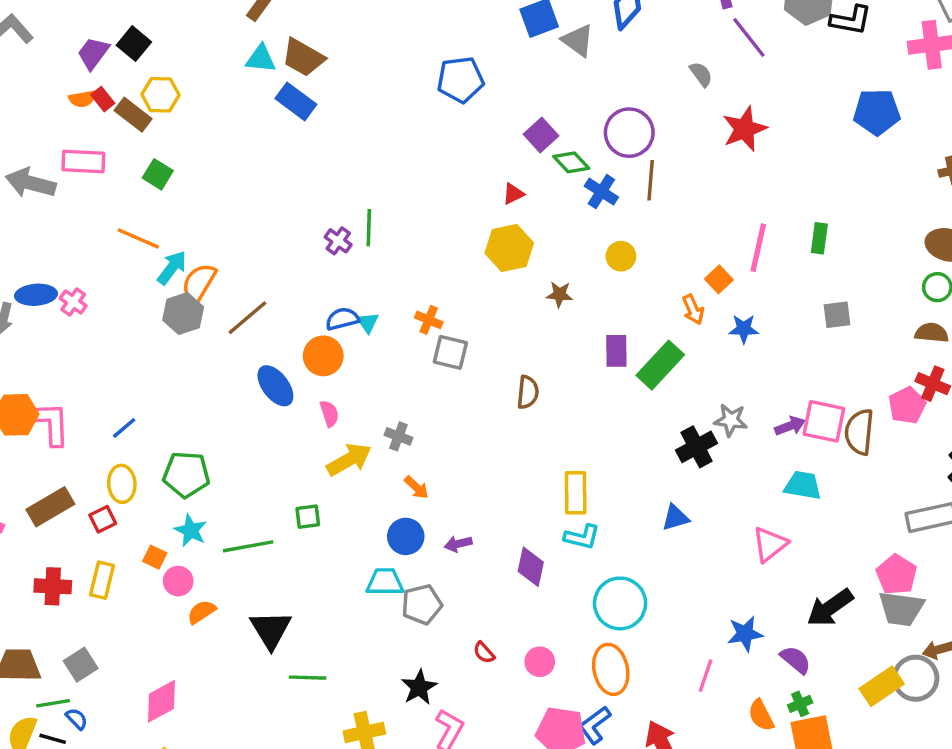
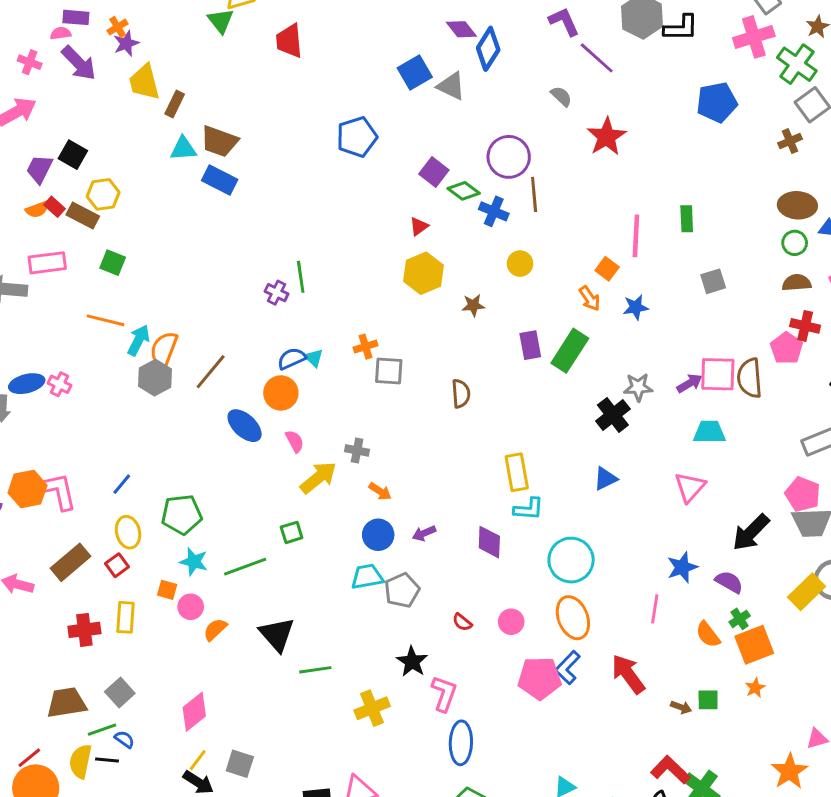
orange cross: (429, 320) -> (366, 347), turned -30

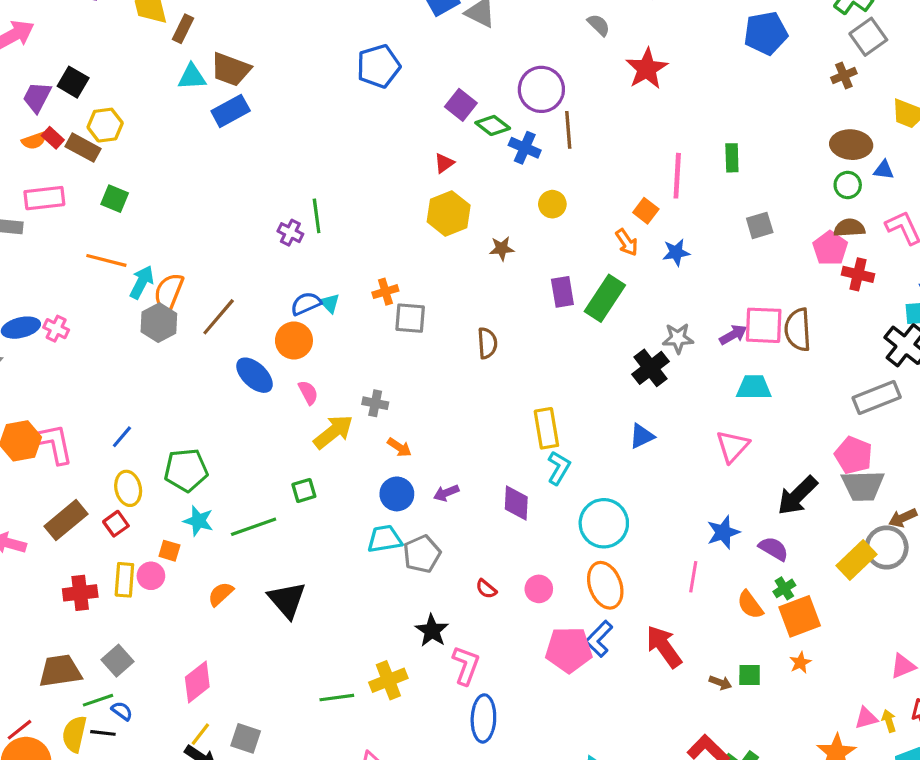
blue rectangle: (220, 180) -> (231, 111), turned -56
pink pentagon: (786, 348) -> (830, 248), moved
cyan L-shape: (529, 509) -> (559, 468), turned -64
pink circle: (191, 607) -> (151, 576), moved
green line: (315, 670) -> (337, 698), moved

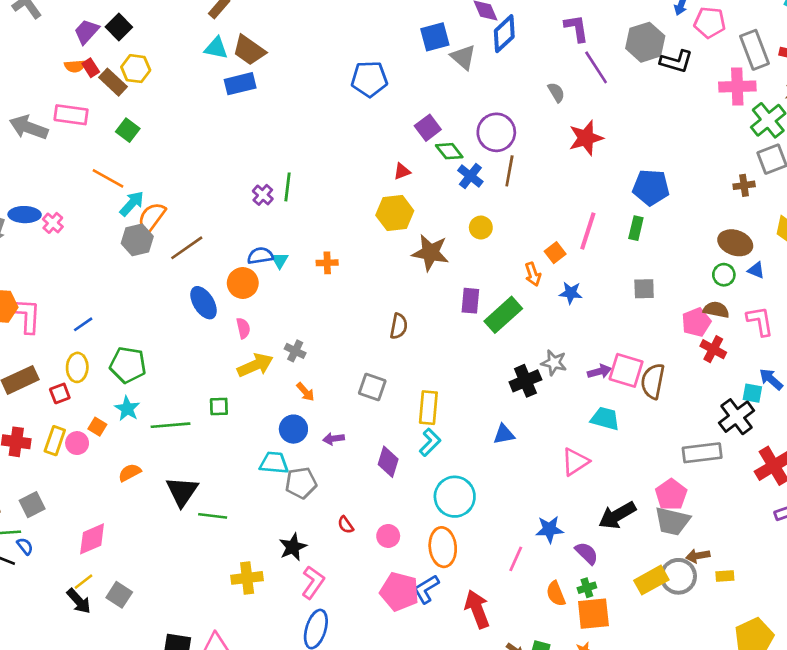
blue pentagon: (766, 33) -> (651, 187), moved
brown star: (502, 248) -> (430, 253), size x1.8
gray square: (410, 318) -> (372, 387), moved
green line: (337, 698) -> (213, 516), moved

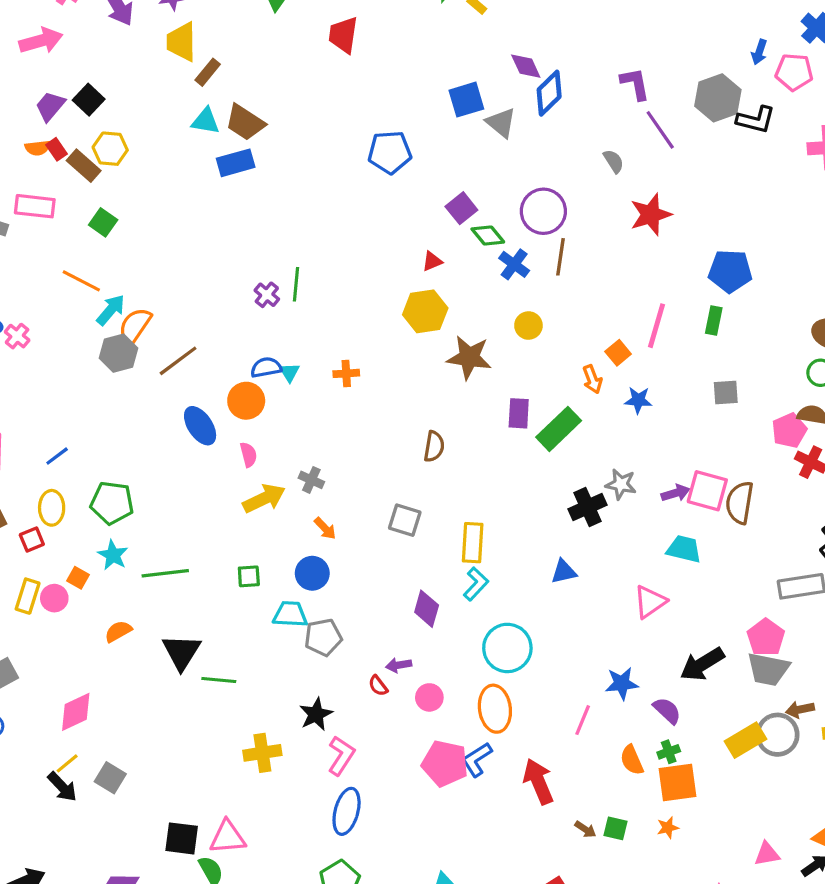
green square: (219, 406) -> (249, 576), moved
purple arrow: (334, 439) -> (399, 665), moved

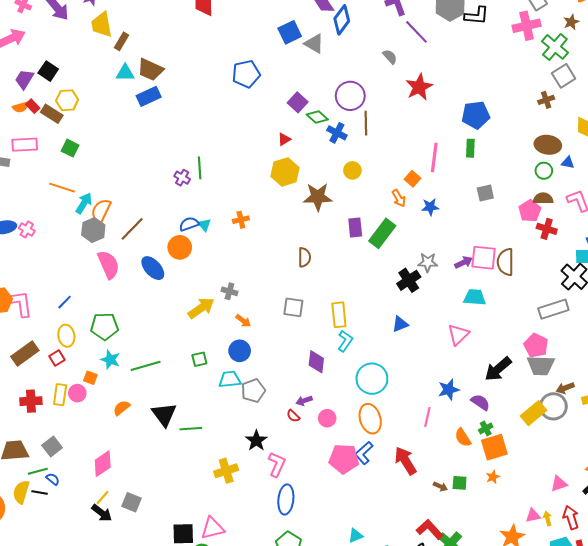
pink semicircle: (248, 455) -> (108, 265), moved, size x1.8

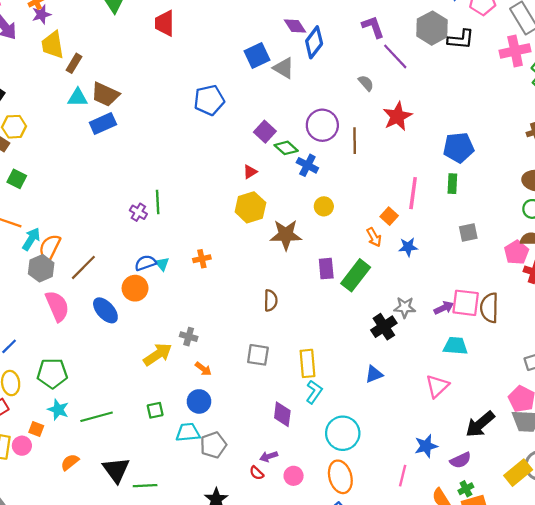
brown line: (366, 123) -> (355, 141), moved
purple semicircle: (480, 402) -> (460, 460), turned 120

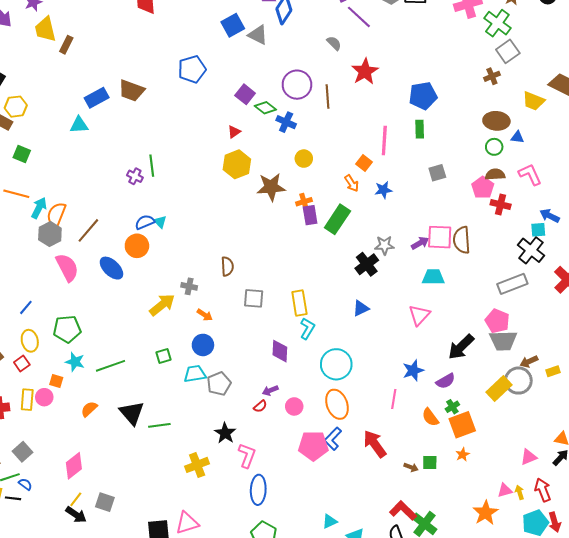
brown trapezoid: (105, 94) -> (131, 91), moved
cyan triangle: (78, 98) -> (79, 125), moved
orange cross: (202, 259) -> (304, 202), moved
brown semicircle: (271, 300) -> (227, 266), moved
red semicircle: (257, 473) -> (260, 406), turned -80

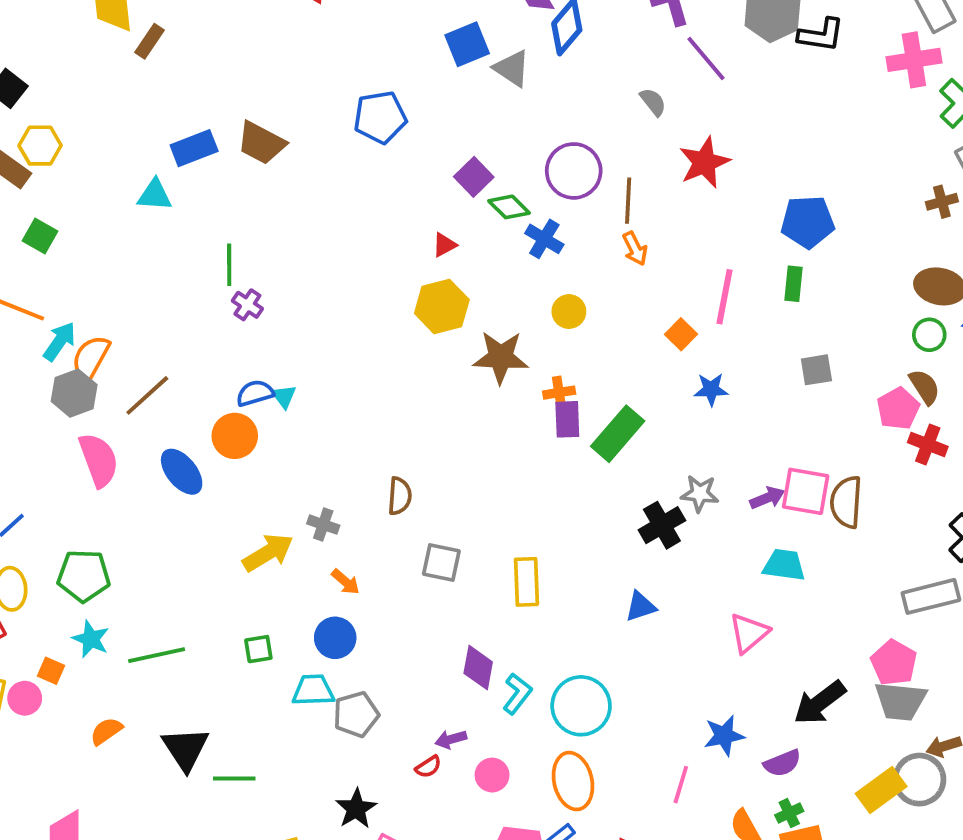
green line: (152, 166) -> (229, 265), moved
brown semicircle: (495, 174) -> (925, 387), turned 54
orange arrow: (352, 183) -> (635, 249), moved
cyan L-shape: (307, 329) -> (517, 694), moved

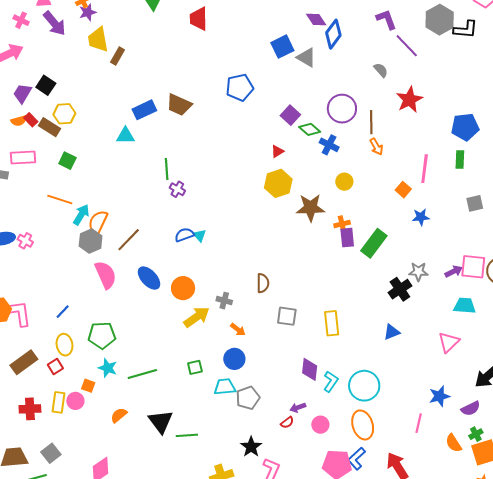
orange circle: (235, 436) -> (183, 288), moved

